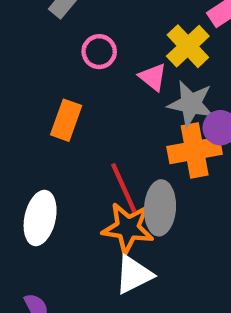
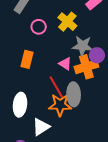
yellow cross: (188, 46) -> (67, 22), moved
pink triangle: (153, 77) -> (65, 64), moved
white triangle: (134, 275) -> (41, 127), moved

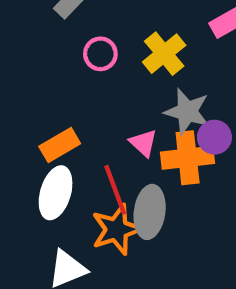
orange rectangle: (27, 59) -> (60, 145), moved, turned 36
white ellipse: (20, 105) -> (56, 193), moved
orange star: (60, 105) -> (116, 229), turned -30

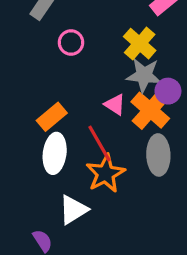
yellow cross: (164, 54) -> (140, 44), moved
orange cross: (188, 158) -> (150, 110), turned -33
gray ellipse: (150, 212) -> (158, 155), moved

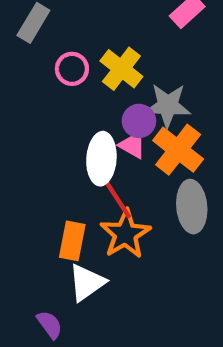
yellow cross: (140, 44) -> (121, 69), moved
purple circle: (168, 91) -> (139, 121), moved
orange rectangle: (52, 117) -> (72, 241), moved, turned -36
white ellipse: (55, 153) -> (101, 159), moved

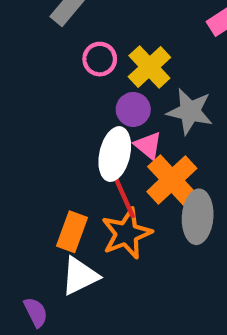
purple circle: (139, 121) -> (133, 109), moved
orange cross: (178, 150) -> (172, 180), moved

